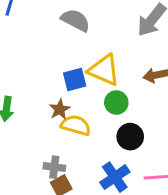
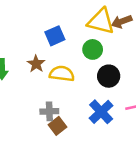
yellow triangle: (104, 70) -> (101, 21), moved
brown star: (60, 109) -> (36, 64), moved

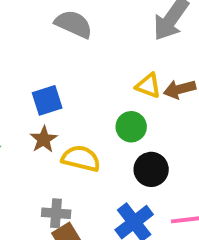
yellow triangle: (101, 21) -> (148, 86), size x0.6
blue square: (55, 36) -> (47, 100), moved

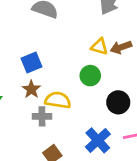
black circle: (151, 169) -> (118, 102), moved
gray cross: (56, 213) -> (42, 116), moved

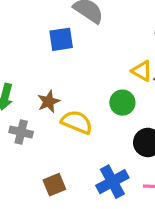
blue square: (31, 63) -> (61, 39), moved
gray cross: (42, 116) -> (21, 132), moved

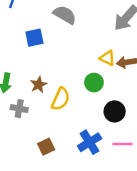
blue square: (61, 39) -> (34, 38), moved
yellow semicircle: (77, 122) -> (61, 99), turned 95

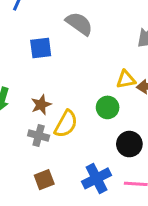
yellow triangle: (107, 58) -> (126, 79), turned -42
gray cross: (19, 109) -> (39, 135), moved

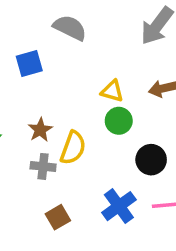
yellow triangle: (126, 79) -> (112, 91), moved, turned 36

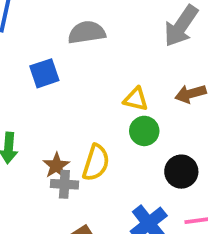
gray semicircle: (70, 28) -> (87, 32), turned -32
brown star: (40, 130) -> (56, 166), moved

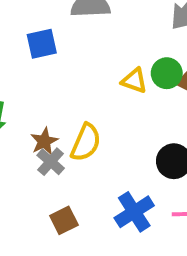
green circle: (144, 131) -> (167, 73), moved
gray cross: (64, 184) -> (51, 162), turned 32

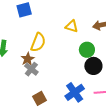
green circle: (167, 73) -> (87, 50), moved
yellow semicircle: (86, 142) -> (38, 42), moved

